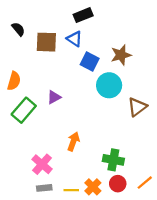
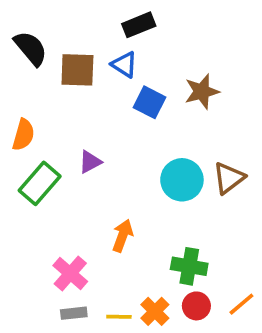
black semicircle: (18, 29) -> (31, 48), size x1.5
cyan circle: (109, 85) -> (182, 180), moved

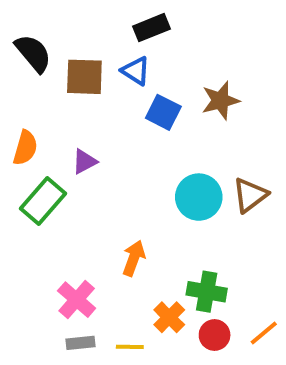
purple triangle: (90, 162) -> (84, 162), moved
orange cross: (155, 311) -> (169, 317), moved

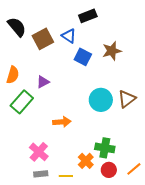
black rectangle: (151, 28) -> (88, 16), moved
brown square: (84, 77) -> (43, 39), turned -30
orange arrow: (134, 258) -> (62, 122), moved, turned 66

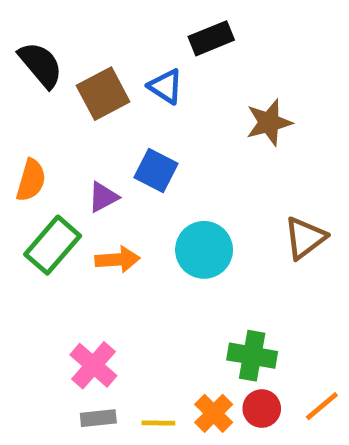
blue square: (83, 57) -> (156, 171), moved
cyan circle: (101, 100) -> (204, 250), moved
orange arrow: (62, 122) -> (118, 259), moved
orange cross: (86, 161) -> (214, 413), moved

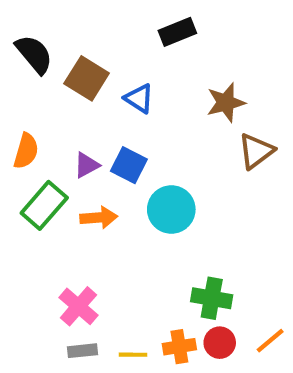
blue triangle: (166, 86) -> (139, 99), moved
brown square: (103, 94) -> (87, 78), turned -30
blue square: (156, 171) -> (129, 165), moved
brown triangle: (305, 238) -> (256, 151), moved
orange cross: (214, 413) -> (179, 347), turned 36

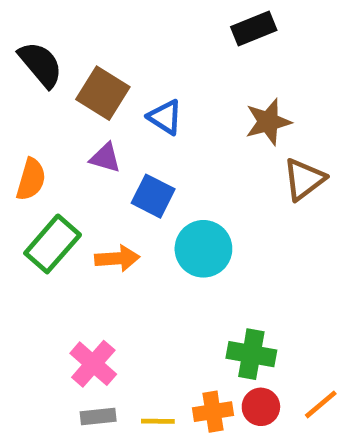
black rectangle: (177, 32) -> (254, 28), moved
purple triangle: (87, 165) -> (105, 158), moved, turned 44

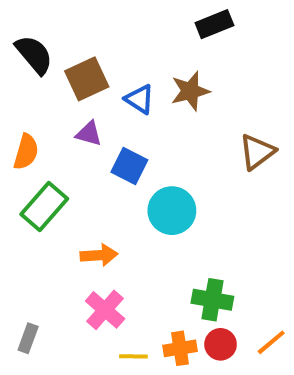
brown square: (103, 93) -> (87, 79), turned 33
brown star: (268, 122) -> (190, 91), moved
orange arrow: (117, 258) -> (99, 255), moved
pink cross: (93, 364) -> (105, 310), moved
gray rectangle: (98, 416) -> (28, 338), moved, turned -64

